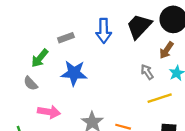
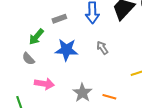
gray arrow: (147, 72) -> (102, 48), moved

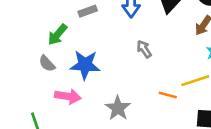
blue star: (66, 50) -> (85, 65), moved
orange line: (109, 97) -> (168, 95), moved

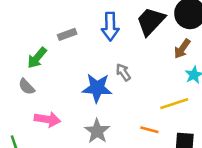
blue star: (85, 65) -> (97, 88), moved
orange line: (168, 95) -> (149, 130), moved

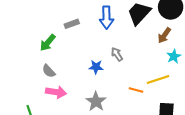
gray semicircle: (27, 87) -> (49, 71), moved
blue star: (97, 88) -> (96, 67), size x0.6
orange line: (149, 130) -> (136, 90), moved

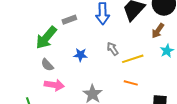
green arrow: (48, 43) -> (46, 38), size x1.4
blue star: (96, 67) -> (80, 55), moved
yellow line: (158, 79) -> (133, 59), moved

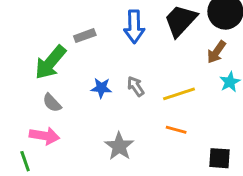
gray arrow: (113, 49) -> (136, 86), moved
pink arrow: (54, 85) -> (44, 136), moved

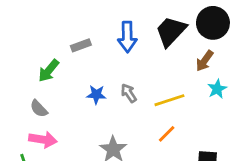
green arrow: (50, 62) -> (49, 71), size x0.7
gray semicircle: (52, 103) -> (39, 109), moved
orange line: (176, 130) -> (167, 134), turned -60

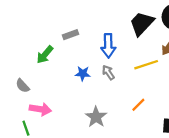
blue arrow: (127, 37) -> (108, 46), moved
yellow line: (169, 100) -> (146, 65), moved
gray semicircle: (39, 109) -> (23, 86), moved

